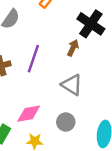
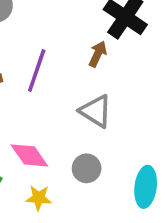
pink diamond: (29, 114) -> (29, 155), turned 65

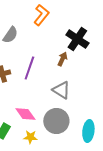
gray circle: (87, 168) -> (56, 121), size x1.6

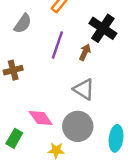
purple line: (29, 68) -> (57, 45), moved
yellow star: (30, 137) -> (56, 150), moved

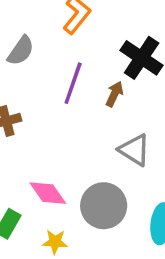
gray triangle: (84, 89) -> (134, 150), moved
yellow star: (56, 150) -> (55, 242), moved

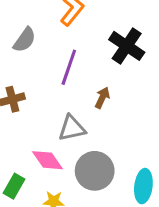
brown arrow: (114, 94) -> (102, 98), moved
gray triangle: (134, 150) -> (72, 128), moved, turned -44

